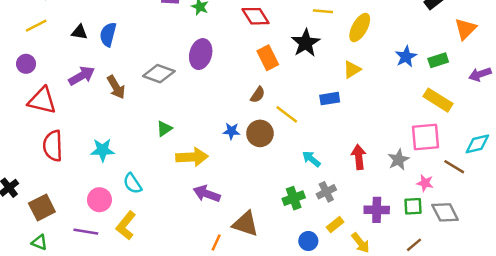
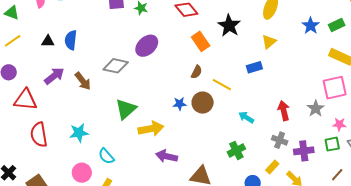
purple ellipse: (201, 54) -> (147, 46), turned 40
green triangle: (164, 129) -> (126, 109), size x1.6
gray cross: (326, 192) -> (280, 140), moved, turned -35

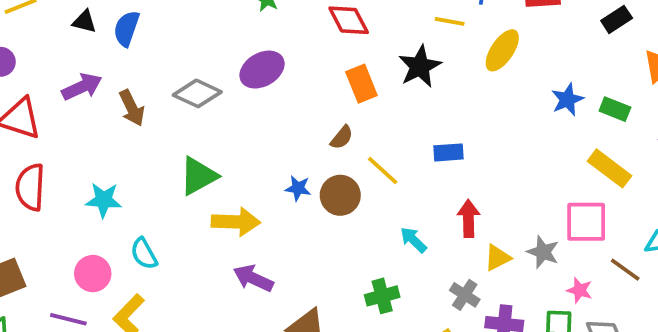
green rectangle: (337, 25) -> (615, 109), turned 35
yellow triangle: (269, 42) -> (497, 258), moved
gray star: (316, 109) -> (543, 252), turned -30
red arrow: (284, 111) -> (468, 219), moved

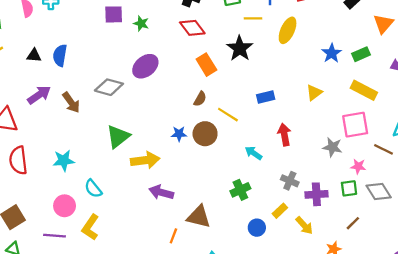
green rectangle: (615, 109) -> (361, 54), turned -36
yellow triangle: (497, 258) -> (314, 93), moved

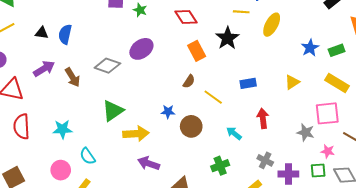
brown circle: (205, 134) -> (191, 126), moved

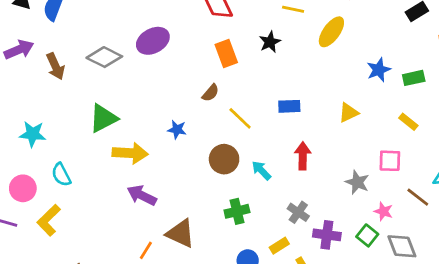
black star: (227, 38) -> (270, 42), size x0.7
yellow rectangle: (337, 83) -> (408, 122), size x0.6
pink square: (327, 113) -> (390, 161), size x0.7
brown circle: (191, 126) -> (224, 159), moved
green square: (318, 170) -> (367, 235), turned 35

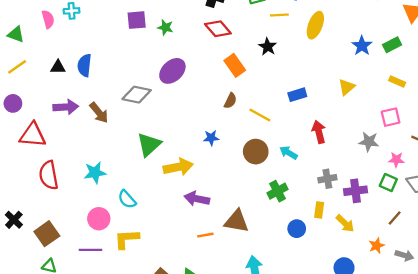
purple arrow: (19, 50) -> (66, 107), turned 35
gray cross: (298, 212) -> (327, 179), turned -30
yellow L-shape: (49, 220) -> (127, 239), turned 56
yellow rectangle: (279, 246) -> (319, 210), turned -35
orange line: (146, 250) -> (205, 235), moved, turned 63

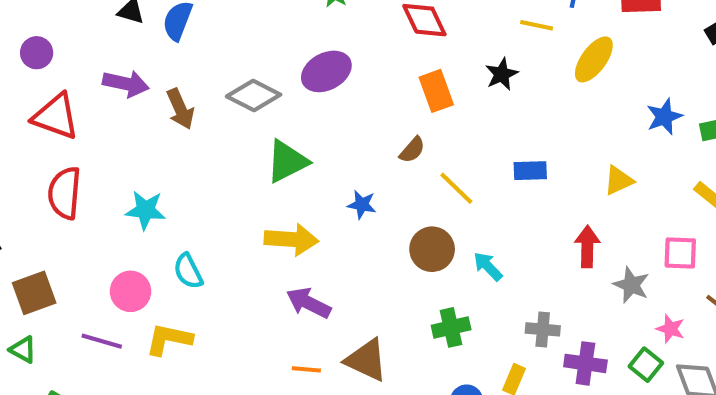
red arrow: (319, 132) -> (587, 247), moved
green triangle: (149, 145) -> (287, 161), moved

